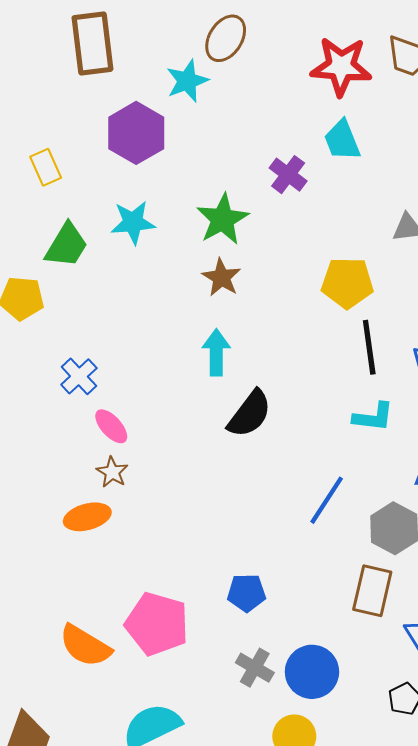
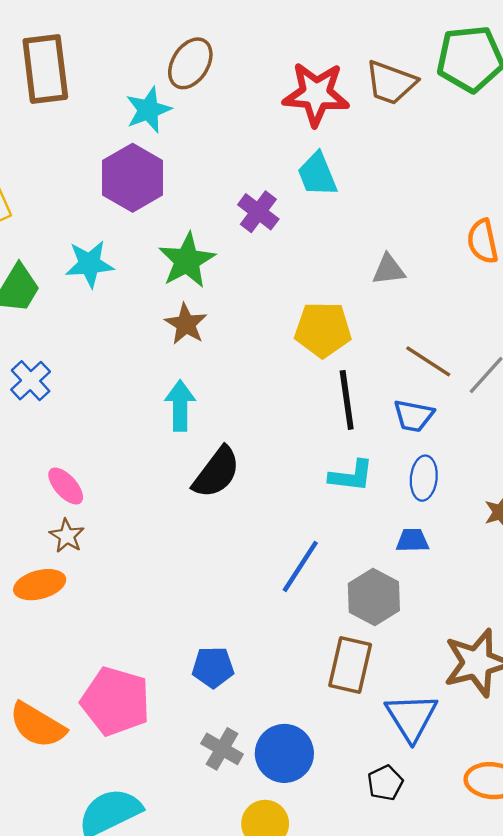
purple hexagon: (136, 133) -> (133, 178), moved
blue cross: (79, 376) -> (31, 381), moved

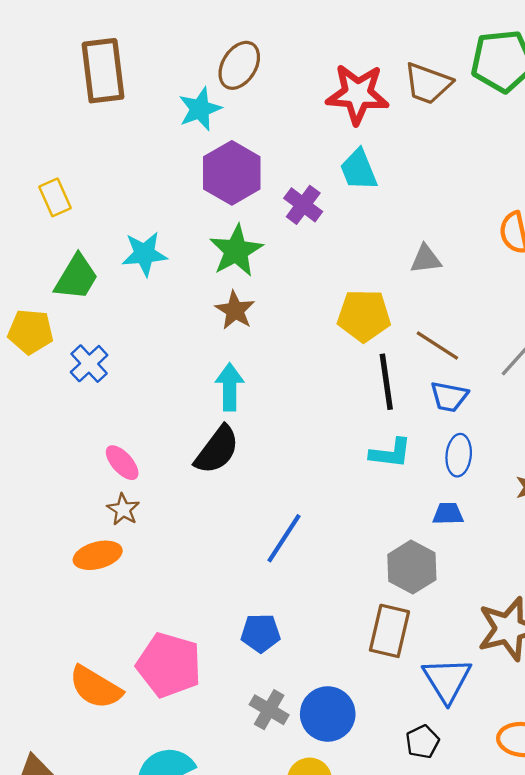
purple hexagon: (133, 178) -> (232, 173), moved
brown line: (428, 361) -> (437, 345), moved
black semicircle: (216, 472) -> (217, 450), moved
blue line: (300, 566) -> (284, 538), moved

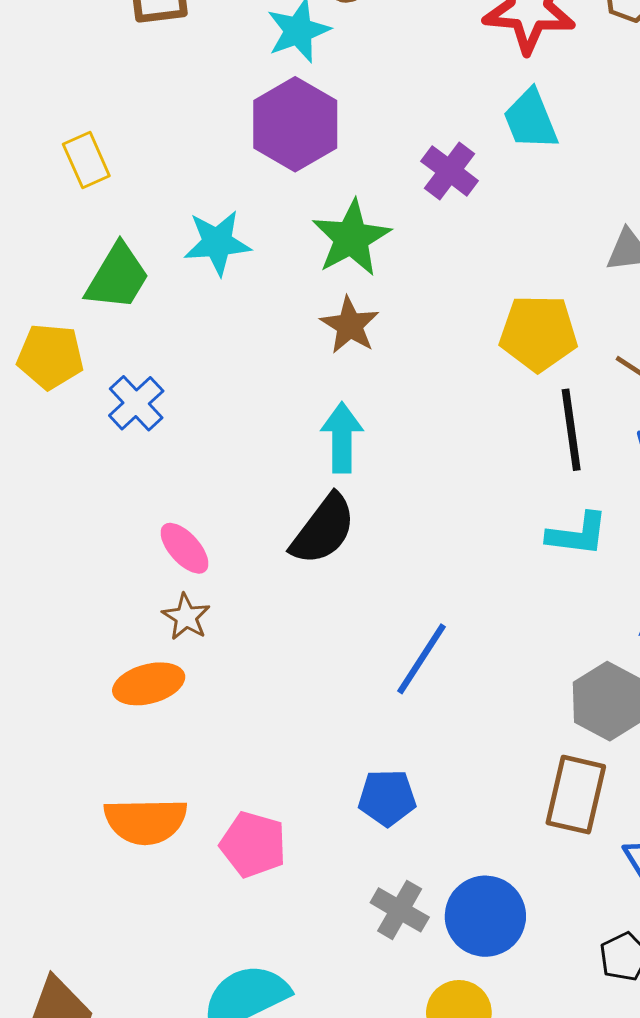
purple hexagon: (232, 173) -> (295, 124), moved
pink pentagon: (169, 665) -> (253, 844), size x0.7
orange semicircle: (95, 687) -> (146, 821), moved, turned -32

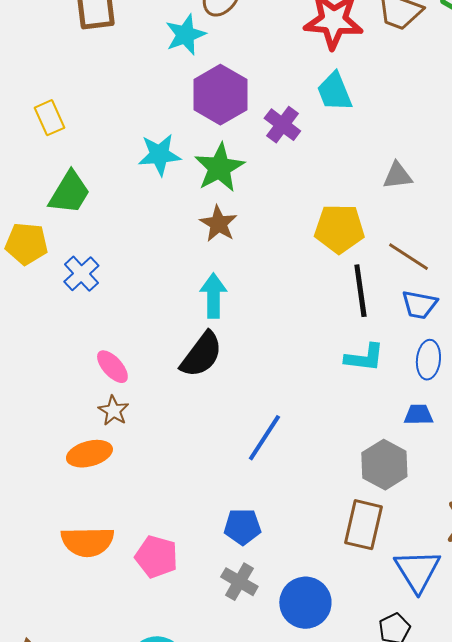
purple hexagon: (295, 124) -> (220, 95), moved
cyan star: (217, 243) -> (159, 155), moved
gray cross: (400, 910) -> (239, 582), moved

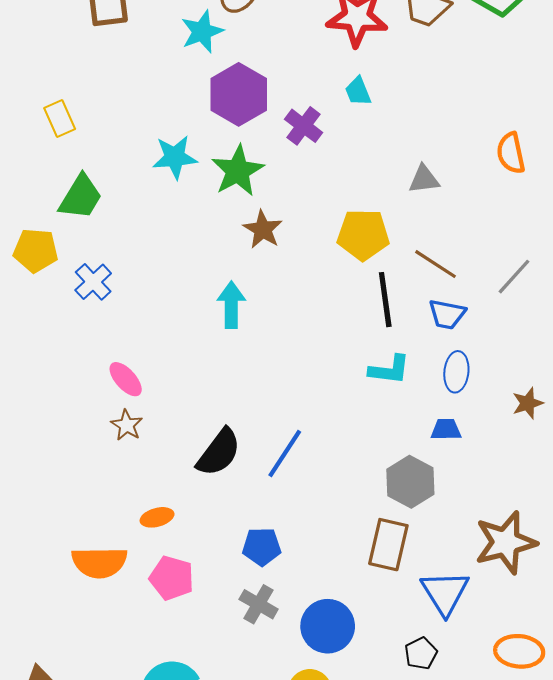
cyan trapezoid: (334, 92) -> (358, 91), size x0.7
brown star: (218, 224) -> (263, 229), moved
black semicircle: (201, 355) -> (219, 452), moved
orange ellipse: (89, 454) -> (157, 517), moved, size x0.7

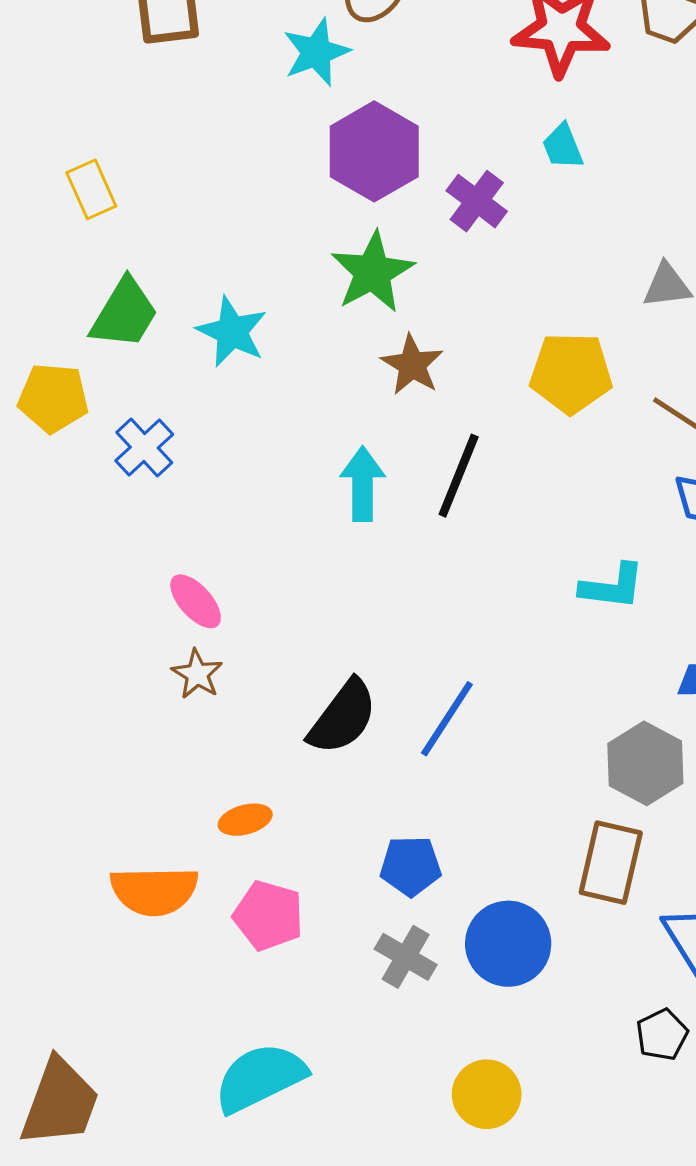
cyan star: (175, 157) -> (232, 332), moved, turned 30
black line: (385, 300) -> (459, 476), moved, turned 30
blue circle: (328, 626) -> (508, 944), moved

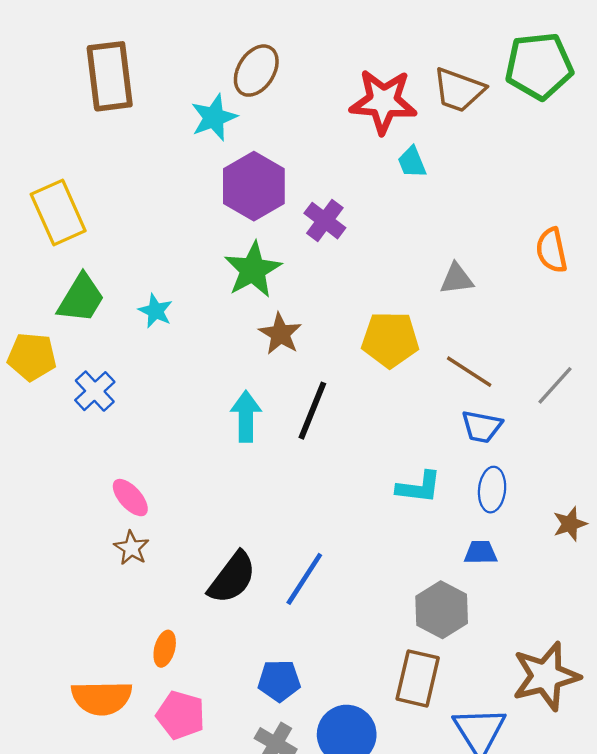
cyan trapezoid: (563, 146) -> (412, 162), moved
yellow rectangle: (91, 189) -> (58, 213), size x1.6
cyan star: (232, 332) -> (155, 311), size x0.7
orange ellipse: (245, 820) -> (165, 649), turned -60

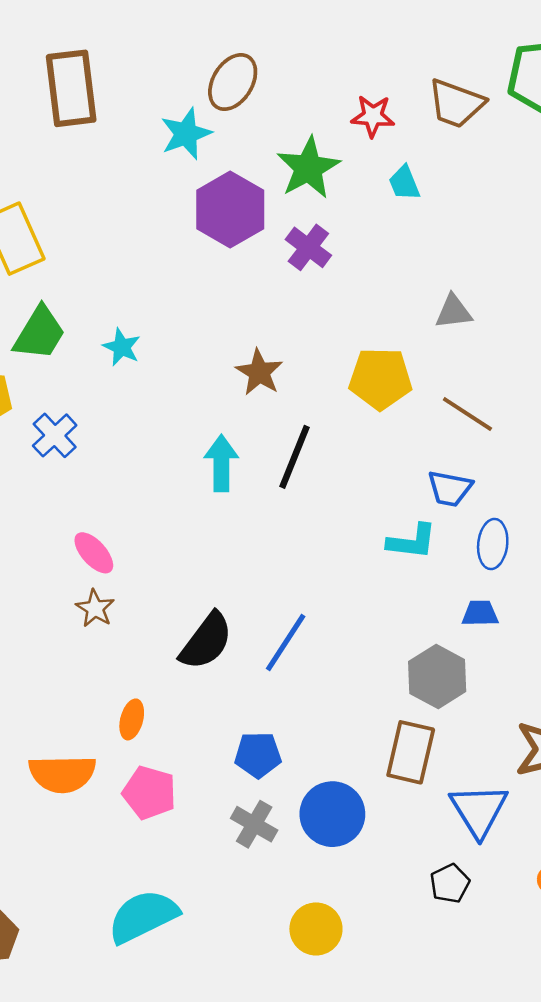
red star: (383, 101) -> (373, 116), size x0.6
green star: (253, 270) -> (308, 168), moved
blue trapezoid: (482, 427) -> (450, 488), moved

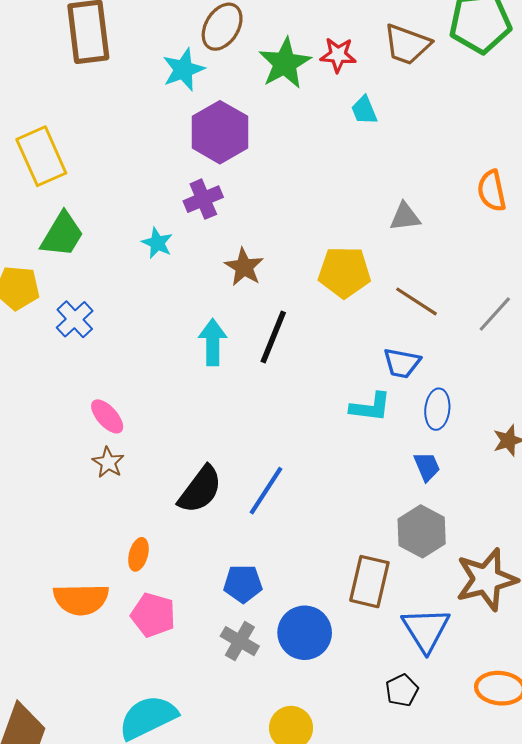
green star: (308, 168) -> (285, 63), moved
purple cross: (308, 247) -> (203, 199), moved, turned 30
cyan star: (122, 347) -> (157, 243), moved
blue trapezoid: (480, 613) -> (427, 467), turned 68
gray hexagon: (437, 677) -> (422, 531), moved

